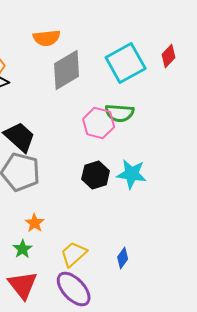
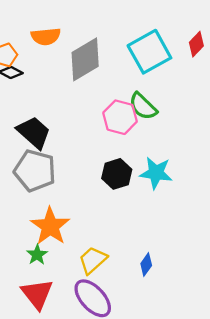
orange semicircle: (47, 38) -> (46, 36), moved
green semicircle: (120, 113) -> (143, 106), turned 40
orange star: (35, 223) -> (50, 226), size x1.8

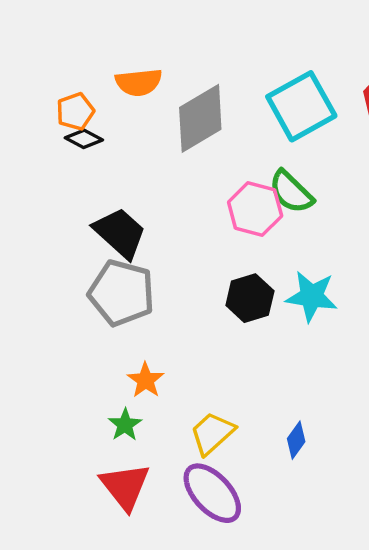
orange star: (50, 226) -> (146, 380), size x0.6

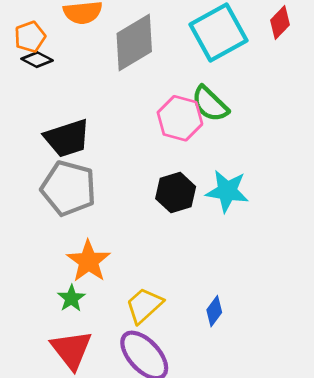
black trapezoid: (120, 233) -> (67, 138), turned 120
orange star: (146, 380) -> (88, 261), size x1.4

